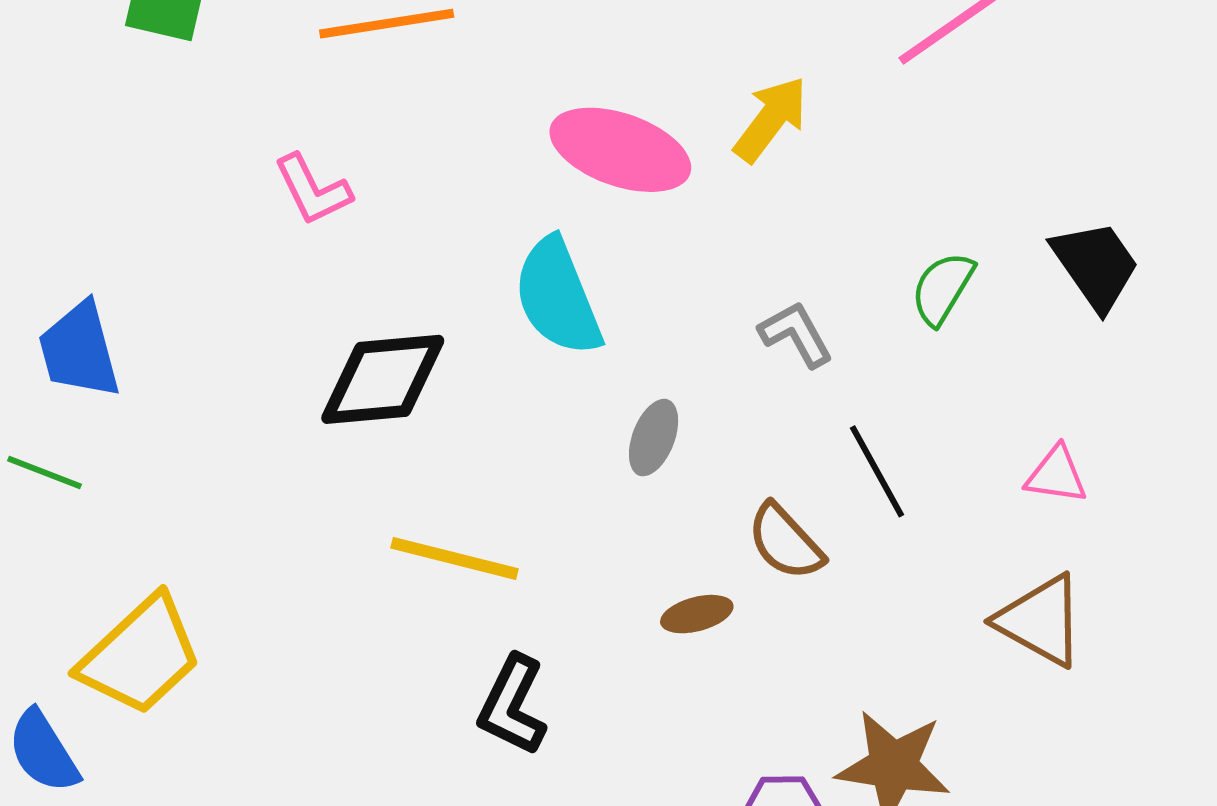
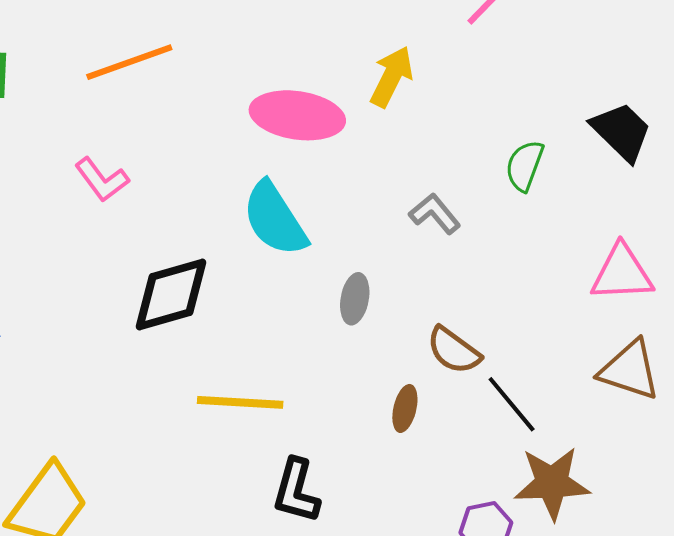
black line: (877, 471) -> (512, 404), moved
pink triangle: (1056, 475) -> (622, 273), size x1.5
brown ellipse: (697, 614) -> (405, 408), turned -51

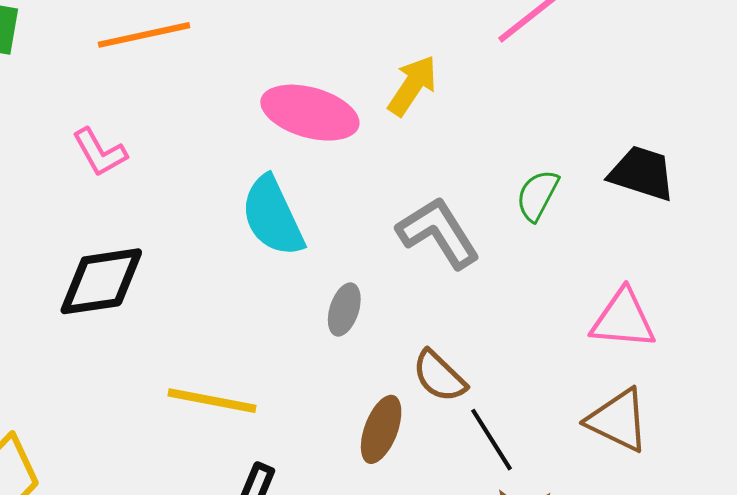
black trapezoid: (622, 132) -> (642, 173), turned -34
gray L-shape: (435, 214) -> (438, 233), size x1.6
black diamond: (171, 295) -> (101, 281), moved
brown ellipse: (405, 408) -> (381, 429), size x1.4

